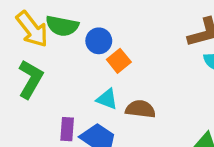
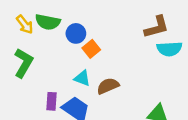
yellow arrow: (32, 29) -> (25, 25), size x0.7
brown semicircle: (140, 109) -> (108, 86), turned -30

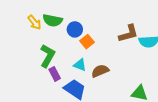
brown L-shape: (157, 27) -> (128, 33), moved
green L-shape: (23, 63) -> (48, 56), moved
purple rectangle: (52, 101) -> (55, 74), moved, turned -32

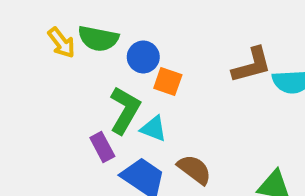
orange square: (87, 42) -> (168, 82), turned -32
green L-shape: (48, 56) -> (125, 110), moved
brown semicircle: (100, 71) -> (194, 170), moved, turned 60

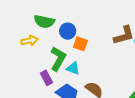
yellow arrow: (61, 43) -> (29, 41), moved, turned -63

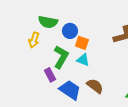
yellow arrow: (29, 41) -> (34, 40), turned 119
cyan triangle: (73, 68) -> (83, 60), moved

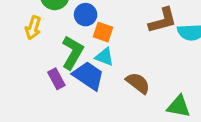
brown semicircle: (95, 86) -> (138, 83), moved
blue trapezoid: (70, 90) -> (88, 76), moved

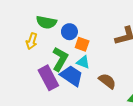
purple rectangle: (56, 79) -> (48, 78), size x1.6

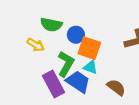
yellow arrow: (32, 41) -> (36, 45), turned -77
orange square: (82, 44) -> (89, 48), size x1.5

